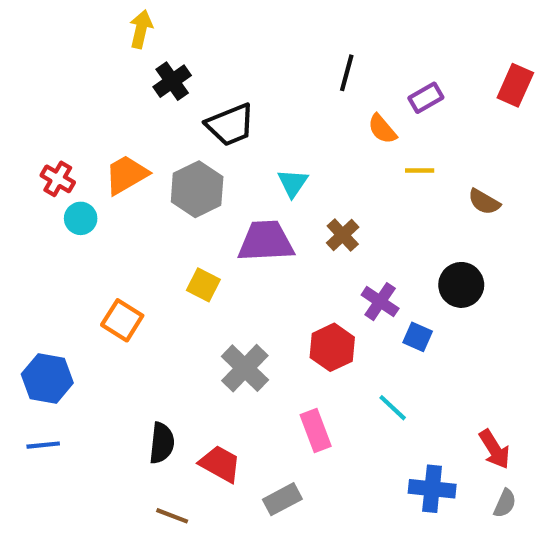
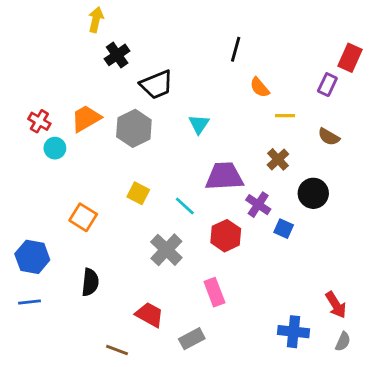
purple rectangle: (426, 98) -> (327, 85), moved, turned -35
brown cross: (343, 235) -> (278, 159), moved
purple trapezoid: (266, 241) -> (224, 176), moved
cyan line: (393, 408) -> (185, 206), moved
black semicircle: (162, 443) -> (90, 282), moved

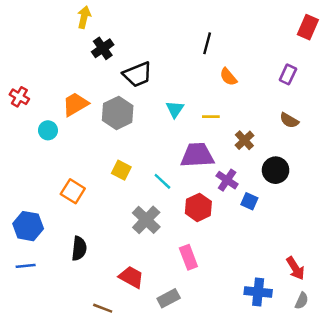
red rectangle: (350, 58) -> (308, 27), moved
yellow line: (285, 116) -> (211, 117), moved
red cross: (39, 121) -> (19, 97), moved

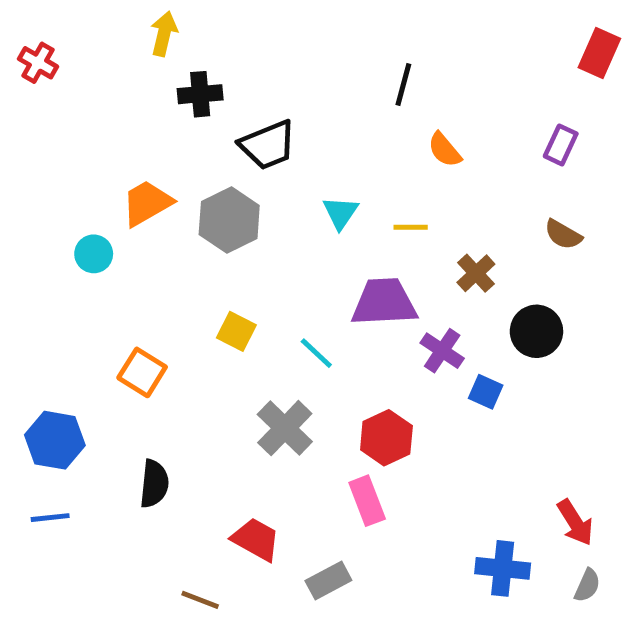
black cross: (103, 48) -> (200, 94), turned 30
red cross: (19, 97) -> (38, 63), moved
red hexagon: (198, 207) -> (386, 438), moved

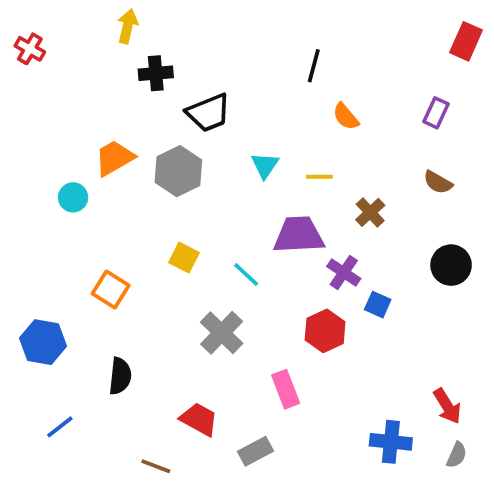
black circle: (536, 331) -> (451, 265), moved
red hexagon: (386, 438) -> (325, 331), moved
blue line: (50, 518) -> (60, 427), moved, turned -32

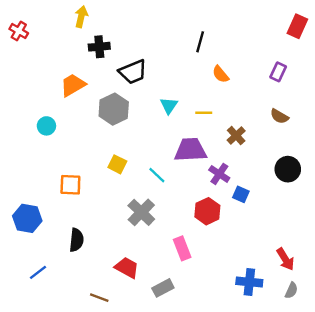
orange trapezoid: (114, 158) -> (73, 85), moved
orange square: (111, 290) -> (70, 185), turned -30

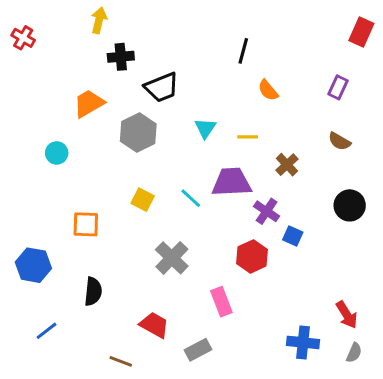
cyan line: (157, 175) -> (191, 198), moved

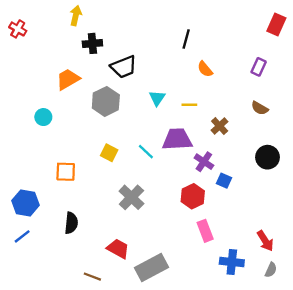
pink rectangle: (221, 302) -> (205, 231), moved
blue line: (46, 331) -> (22, 236), moved
gray rectangle: (198, 350) -> (152, 268), size x1.6

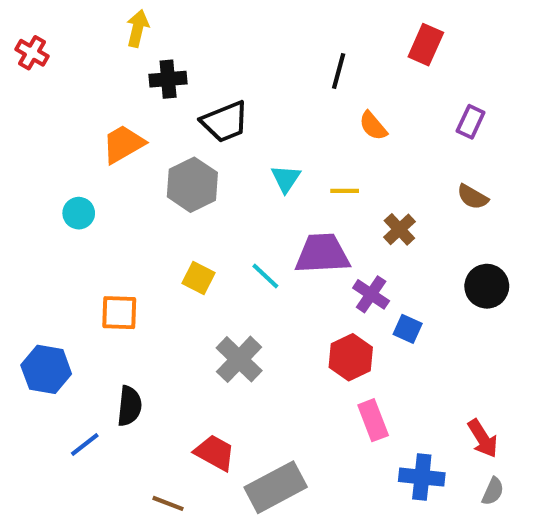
red rectangle: (276, 24) -> (426, 45), moved
blue line: (22, 236) -> (85, 445), moved

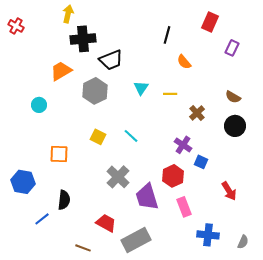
black cross: (168, 79) -> (83, 39), size x1.4
purple rectangle: (471, 122) -> (232, 48), moved
purple trapezoid: (322, 254) -> (147, 197), moved, turned -104
black circle: (487, 286) -> (235, 126), moved
red arrow: (483, 438) -> (229, 191), moved

